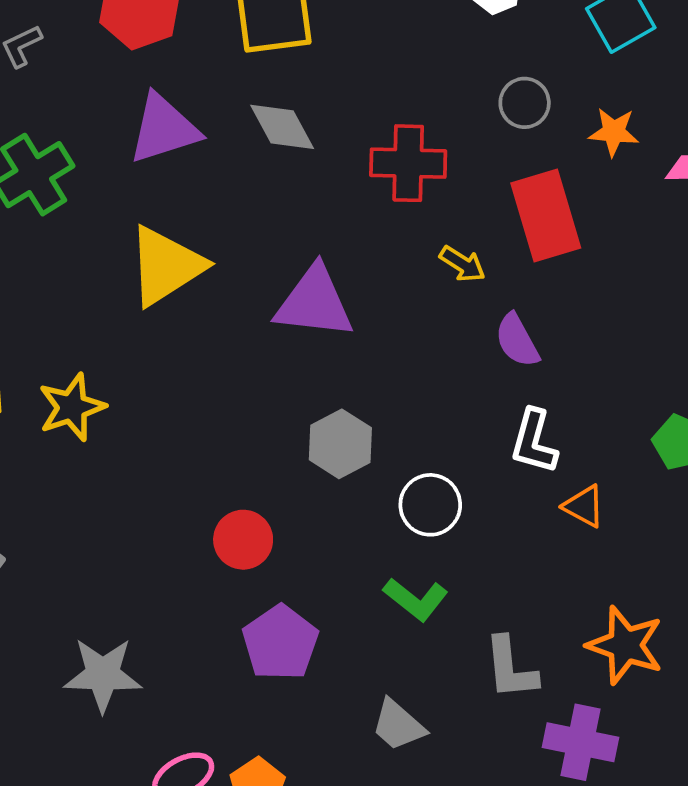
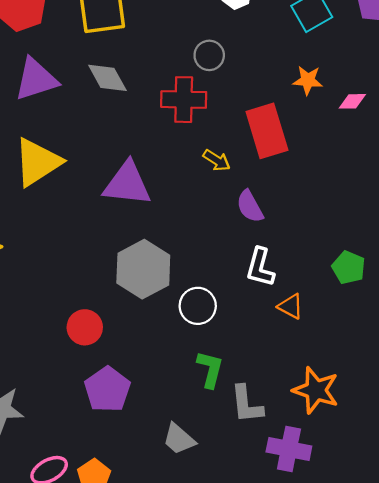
gray circle: (525, 103) -> (209, 55), moved
gray hexagon: (340, 444) -> (143, 269), size x1.4
green L-shape: (416, 599) -> (210, 369), moved, turned -114

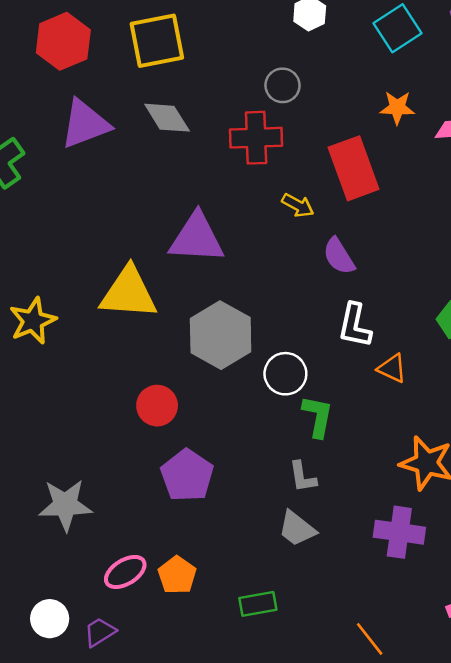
yellow triangle: (37, 162) -> (129, 293), moved, turned 40
green L-shape: (210, 369) -> (318, 416), moved
gray L-shape: (247, 404) -> (303, 477), moved, size x0.7
gray trapezoid: (179, 439) -> (297, 529), moved

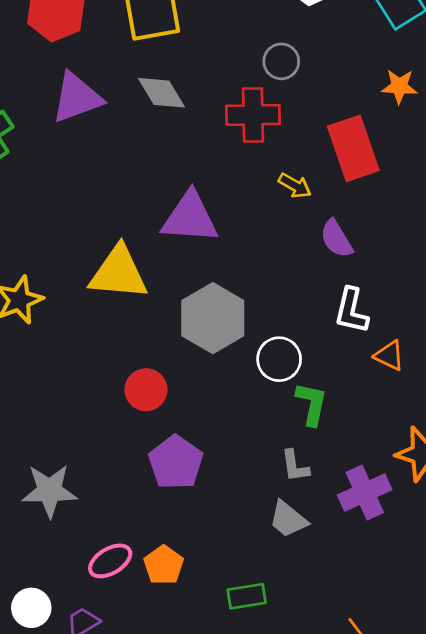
purple cross: (399, 532) -> (365, 492), moved, turned -33

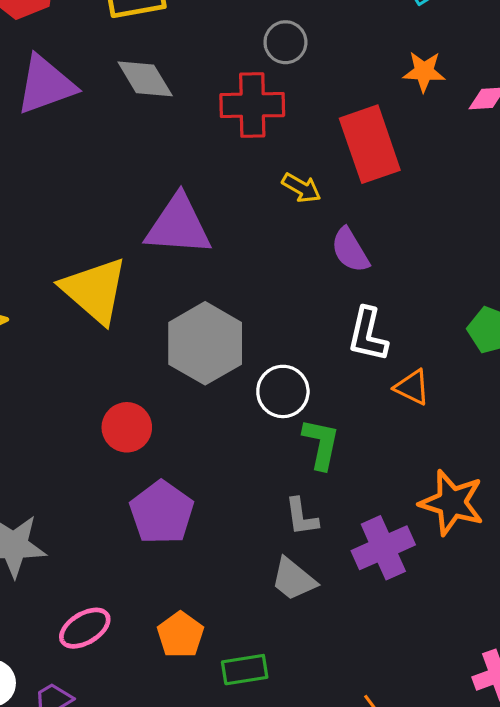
yellow triangle: (119, 273) -> (95, 290), turned 36
orange pentagon: (164, 565) -> (180, 635), moved

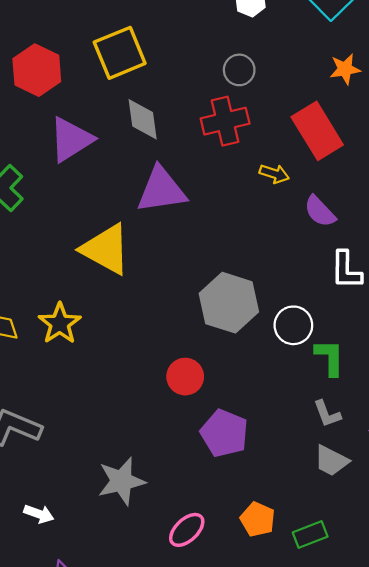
gray diamond: (145, 79) -> (143, 119), turned 36
purple triangle: (178, 225) -> (161, 190), moved
yellow triangle: (95, 290) -> (106, 249), moved

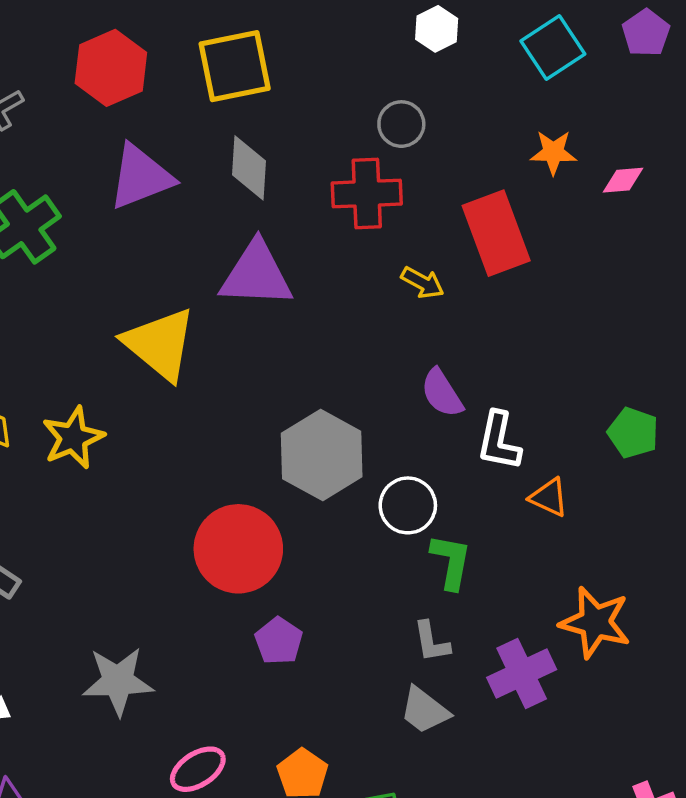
purple semicircle: (320, 211) -> (442, 393), moved
red circle: (185, 377) -> (238, 549), size x1.6
purple pentagon: (224, 433) -> (279, 641), size x0.7

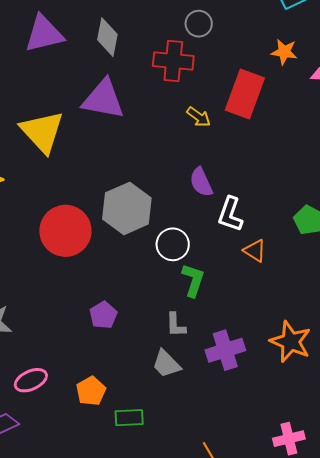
red rectangle: (496, 233) -> (245, 94), turned 33
red circle: (238, 549) -> (65, 231), moved
orange star: (595, 622) -> (291, 342), moved
purple pentagon: (279, 641) -> (103, 315), moved

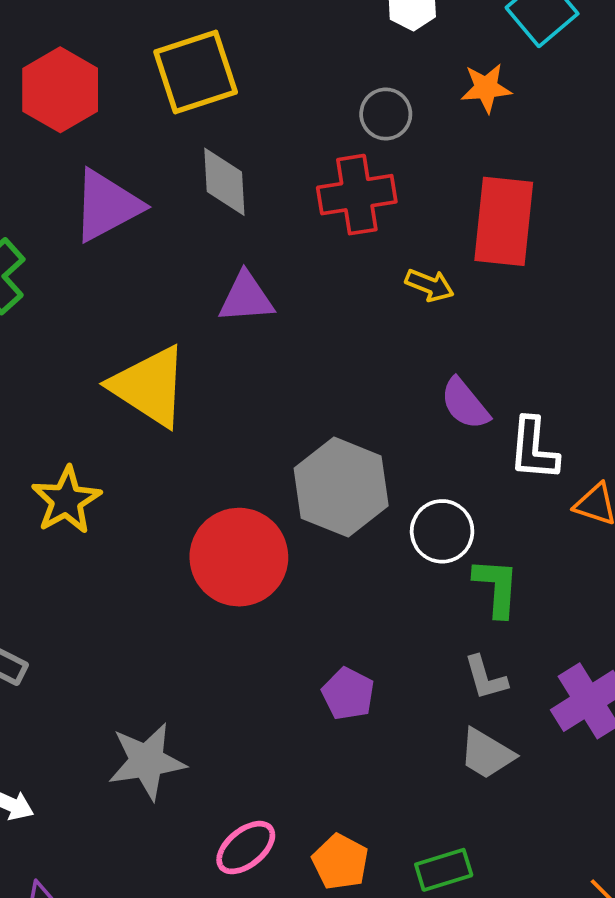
orange star: (284, 52) -> (486, 88), moved
purple triangle: (103, 99) -> (246, 298), size x0.7
orange pentagon: (91, 391) -> (340, 862), moved

